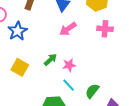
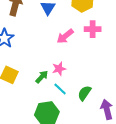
pink arrow: (68, 29) -> (65, 36), moved
green arrow: (50, 60) -> (42, 77), moved

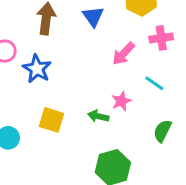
green arrow: (42, 77) -> (98, 116), turned -112
cyan line: (60, 89) -> (154, 83), moved

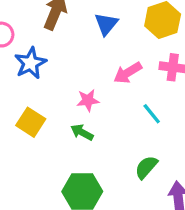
pink star: (121, 101) -> (88, 100), moved

